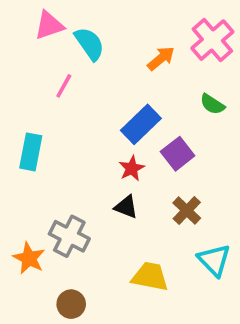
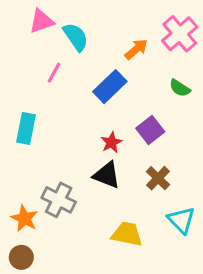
blue rectangle: (141, 124) -> (110, 87), moved
black triangle: (126, 207) -> (107, 175), size x1.4
brown circle: (71, 304) -> (21, 257), moved

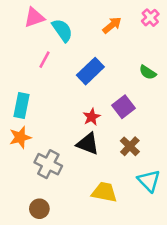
pink cross: (180, 34) -> (150, 18), moved, size x0.6
orange arrow: (136, 49) -> (112, 25), moved
orange star: (24, 219) -> (20, 137), moved, turned 30
brown circle: (21, 257) -> (39, 209), moved

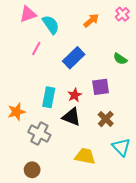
cyan rectangle: (22, 105) -> (49, 97), moved
purple square: (123, 107) -> (101, 87), turned 30

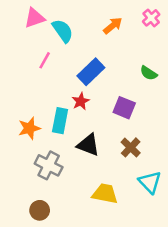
purple square: (101, 87) -> (124, 108), turned 30
red star: (75, 95) -> (81, 101), moved
orange star: (17, 112) -> (29, 128), moved

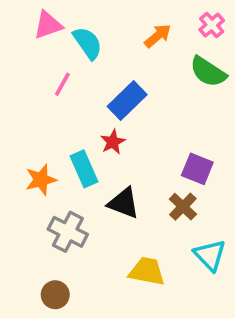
green semicircle: (149, 73) -> (208, 72), moved, size x1.5
purple square: (124, 108) -> (197, 169), moved
cyan rectangle: (60, 121) -> (84, 169), turned -35

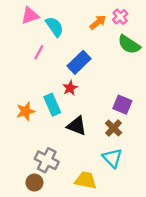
pink cross: (212, 25) -> (120, 17), moved
gray cross: (68, 232) -> (47, 160), moved
cyan triangle: (210, 255) -> (112, 158), moved
yellow trapezoid: (147, 271) -> (86, 180), moved

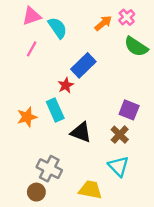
pink line: (39, 52) -> (32, 49), moved
red star: (70, 88) -> (66, 85), moved

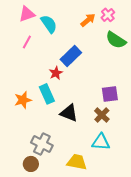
purple square: (129, 110) -> (110, 94), turned -30
cyan triangle: (118, 166) -> (101, 142), turned -42

